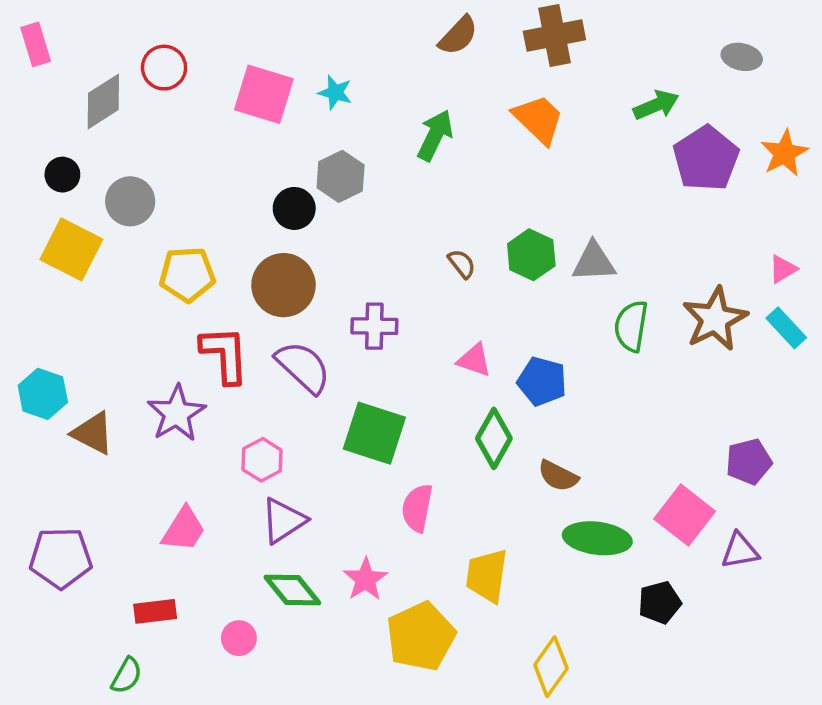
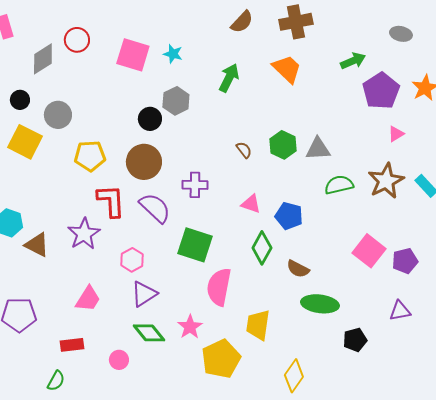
pink triangle: (783, 269) -> (396, 134), moved
green semicircle: (631, 326) -> (339, 185), turned 68
pink semicircle: (417, 508) -> (219, 287), size x1.4
pink square: (685, 515) -> (369, 251), moved

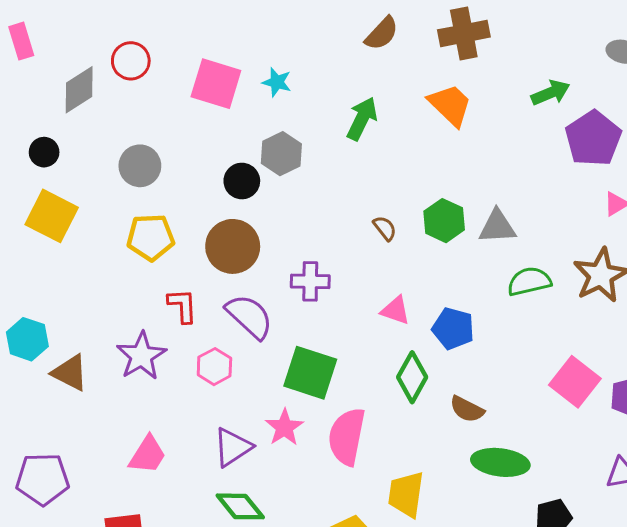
gray circle: (58, 115) -> (140, 166), moved
red L-shape: (111, 201) -> (182, 306), size x0.7
pink hexagon: (132, 260) -> (214, 367), moved
pink star: (190, 327) -> (284, 427), moved

